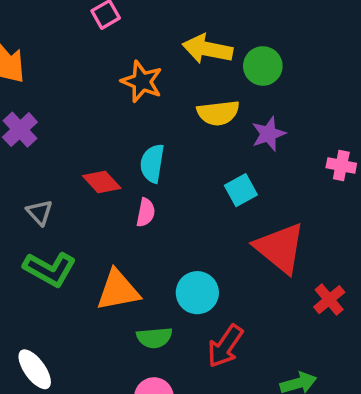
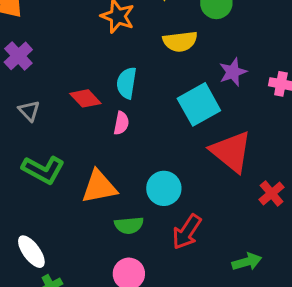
purple star: (268, 134) -> (233, 72), moved
cyan square: (241, 190) -> (199, 104), size x1.6
gray triangle: (40, 212) -> (29, 111), moved

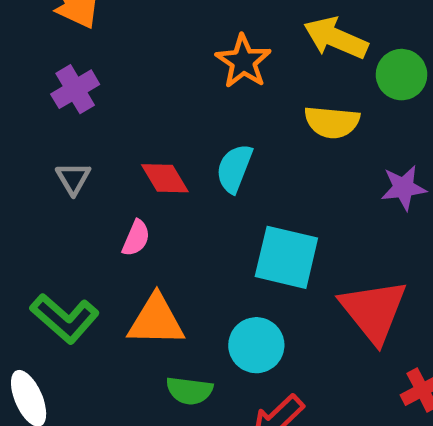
cyan square: (199, 104) -> (286, 257), moved, turned 30
pink semicircle: (121, 123) -> (136, 238), moved
green L-shape: (43, 170) -> (65, 318), moved

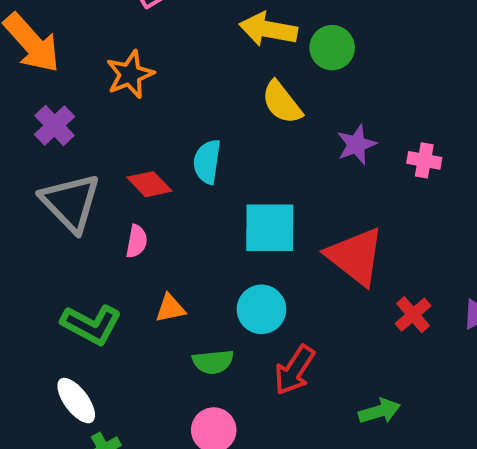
orange star: (243, 61) -> (130, 74), moved, turned 30
yellow semicircle: (332, 122) -> (282, 102), turned 60
gray triangle: (73, 178) -> (71, 202), size x2.0
orange triangle: (156, 321) -> (170, 308), size x0.6

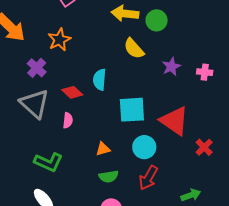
purple cross: (54, 126) -> (37, 68), moved
orange triangle: (170, 308) -> (103, 149), moved
cyan circle: (261, 309) -> (144, 147), moved

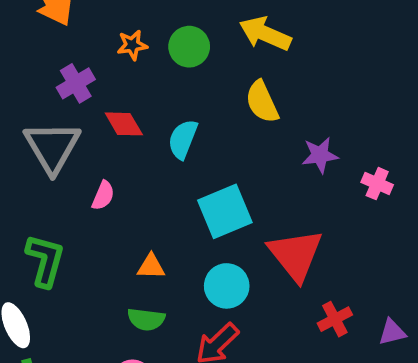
green circle: (157, 20) -> (189, 47), moved
orange star: (59, 40) -> (132, 45), size x0.7
red diamond: (72, 92) -> (124, 124), moved
cyan square: (132, 110) -> (225, 211), turned -36
green L-shape: (48, 162) -> (45, 260), turned -116

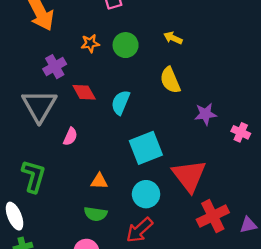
yellow arrow: (265, 34) -> (173, 38), size x0.6
red cross: (335, 319) -> (213, 216), size x1.5

